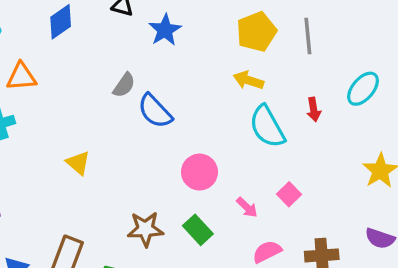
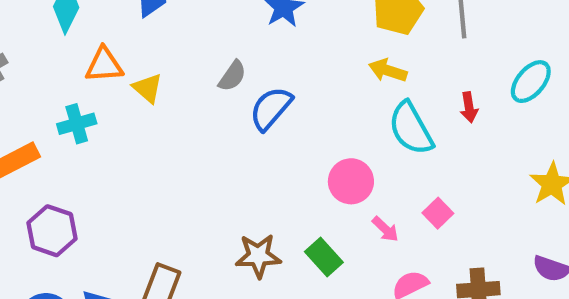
blue semicircle: (155, 111) -> (271, 108), turned 84
yellow triangle: (78, 163) -> (148, 88), moved
pink circle: (199, 172) -> (351, 181), moved

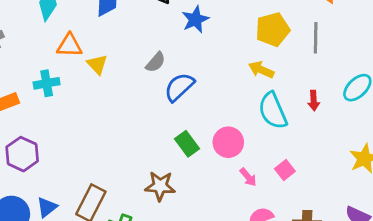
green rectangle: (324, 257) -> (187, 144), moved

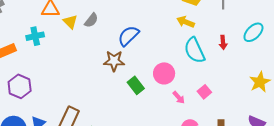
gray semicircle: (156, 62) -> (91, 20), moved
green rectangle: (187, 144) -> (136, 85), moved
brown star: (160, 186) -> (114, 61), moved

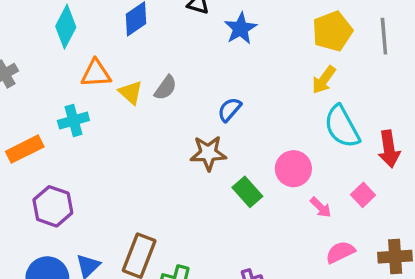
yellow arrow: (186, 22) -> (324, 80), turned -72
blue semicircle: (128, 36) -> (230, 110), size x0.7
red arrow: (223, 42) -> (389, 149), moved, size x1.5

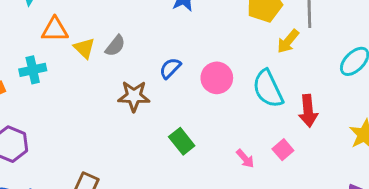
yellow arrow: (324, 80) -> (288, 41), moved
brown star: (208, 153) -> (134, 96), moved
pink circle: (293, 169) -> (217, 78), moved

